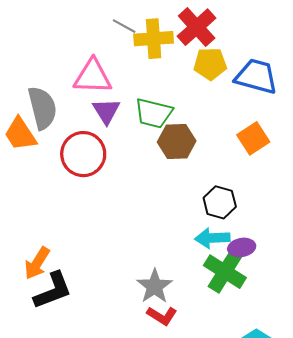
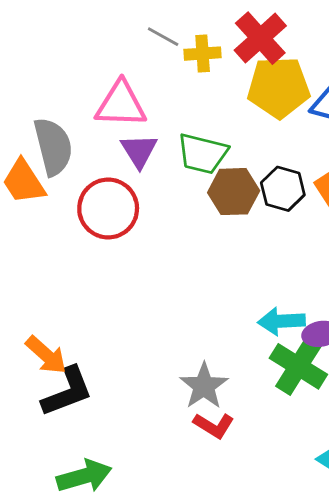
yellow cross: (154, 39) -> (203, 54), size x0.7
yellow pentagon: (210, 64) -> (279, 87), size x1.4
black hexagon: (220, 202) -> (283, 189), moved
orange arrow: (37, 263) -> (46, 355), turned -80

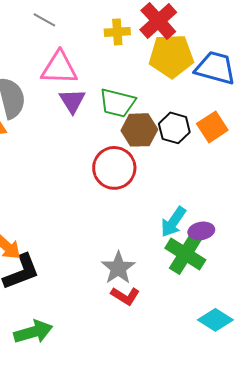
gray line: (163, 37) -> (44, 20), moved
red circle: (108, 208) -> (114, 168), moved
cyan arrow: (281, 321) -> (173, 222), turned -52

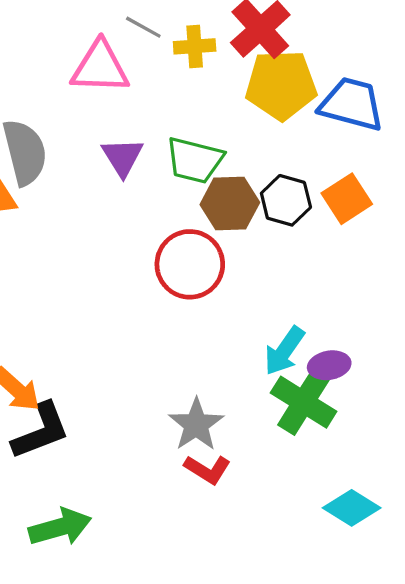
gray line: (44, 20) -> (143, 27), moved
pink triangle: (59, 68) -> (100, 67), moved

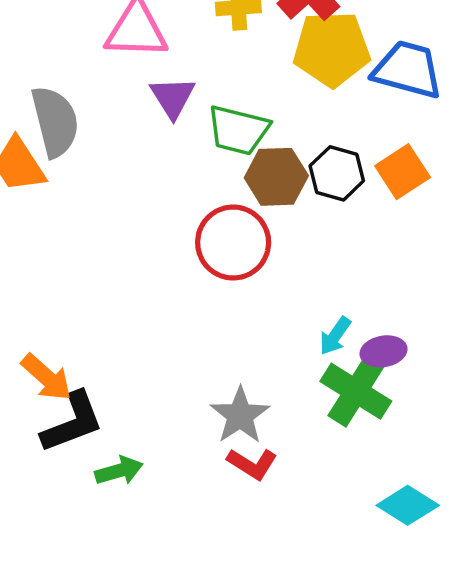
purple triangle: (123, 157) -> (173, 97), moved
cyan arrow: (284, 351) -> (335, 336), size x0.7
green arrow: (60, 527) -> (119, 471), moved, size x0.7

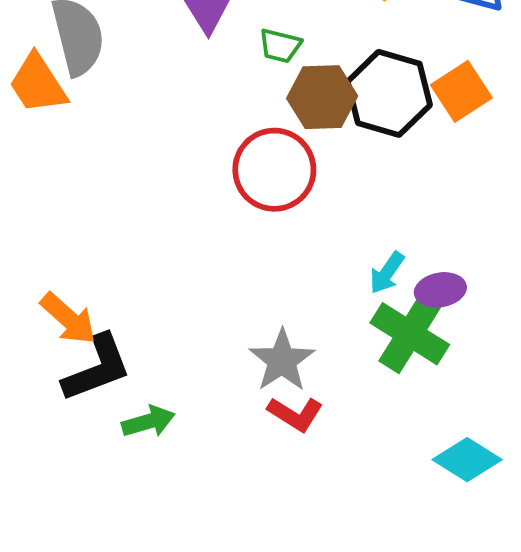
green trapezoid: (238, 130) -> (280, 46), size x0.6
black hexagon: (337, 173) -> (389, 93), size x1.4

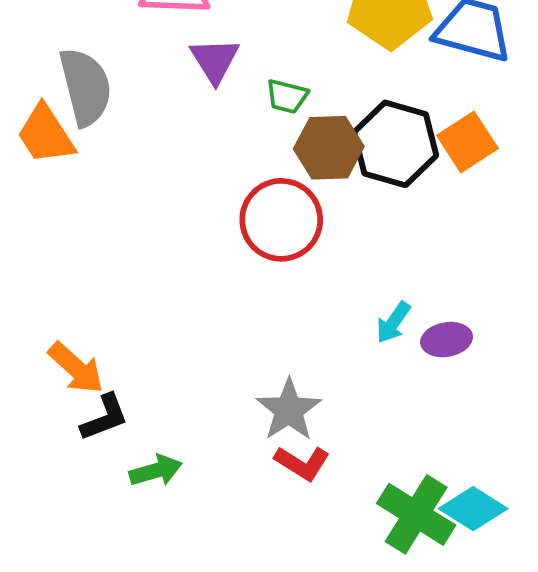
green cross: (410, 334) -> (416, 514), moved
black L-shape: (97, 368) -> (105, 417), size x0.7

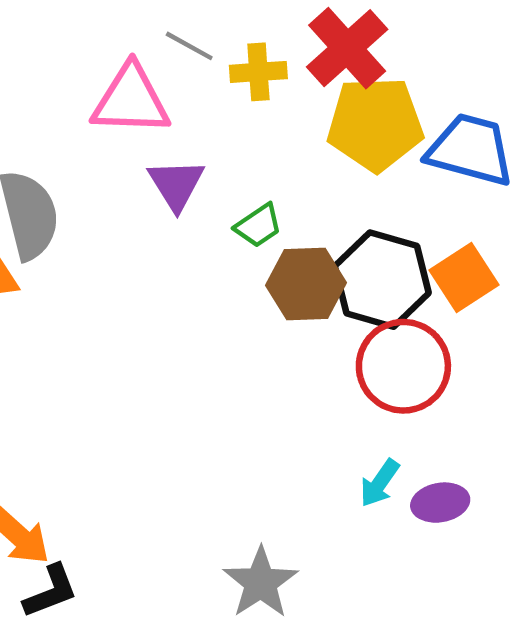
green trapezoid: (287, 96) -> (258, 226), turned -48
red circle: (281, 220) -> (403, 366), moved

